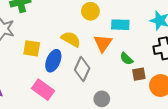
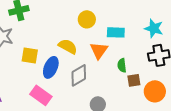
green semicircle: (127, 59) -> (122, 65), turned 40
gray diamond: (82, 69) -> (79, 75), turned 35

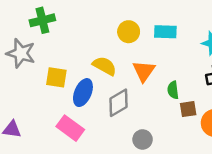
cyan rectangle: (116, 32) -> (165, 32), moved

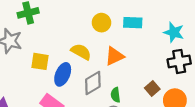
orange triangle: (144, 71) -> (114, 56), turned 30
green semicircle: (173, 90) -> (116, 95), moved
brown square: (188, 109) -> (152, 88), turned -32

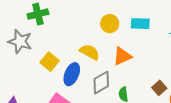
yellow square: (40, 61) -> (50, 62), turned 30

